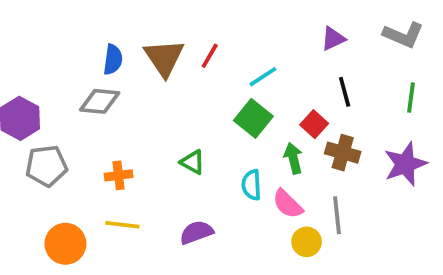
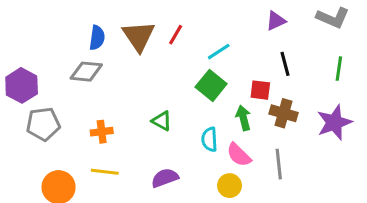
red square: (314, 124) -> (260, 90), turned -35
yellow circle: (307, 242) -> (230, 186), moved

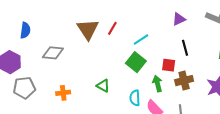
blue semicircle: (97, 38) -> (25, 30), moved
brown cross: (283, 113) -> (184, 81), turned -30

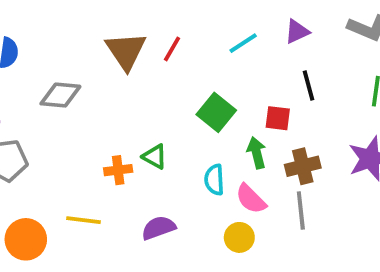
cyan line: (141, 40) -> (243, 43), moved
brown cross: (184, 81) -> (303, 166), moved
orange cross: (63, 93) -> (118, 170), moved

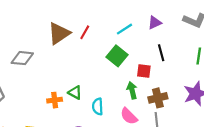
brown triangle: (126, 51) -> (59, 33), turned 30
green square: (216, 112) -> (117, 56), moved
cyan semicircle: (214, 180) -> (98, 107), moved

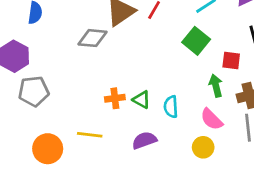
gray diamond: (22, 58) -> (92, 38), moved
green triangle: (75, 93) -> (141, 100), moved

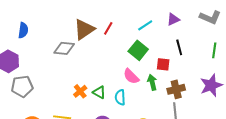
orange cross: (115, 98) -> (80, 91), turned -32
pink semicircle: (212, 119) -> (131, 76), moved

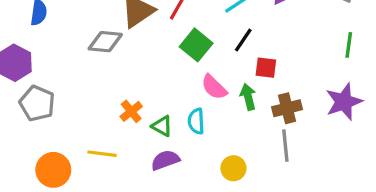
black line: (179, 47) -> (243, 40), moved, turned 49
green square: (138, 50) -> (196, 45), moved
gray pentagon: (22, 86) -> (37, 103), turned 30
green triangle: (99, 92) -> (162, 126), moved

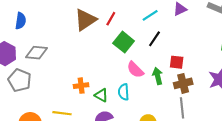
gray diamond: (105, 42) -> (36, 53), moved
red square: (266, 68) -> (177, 62), moved
orange cross: (131, 111) -> (81, 86), turned 32

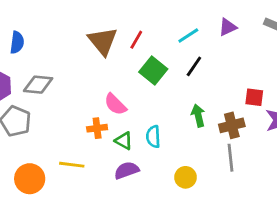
brown triangle: (85, 20) -> (103, 41), turned -35
red square: (177, 62) -> (254, 97), moved
pink semicircle: (135, 70) -> (115, 104), moved

